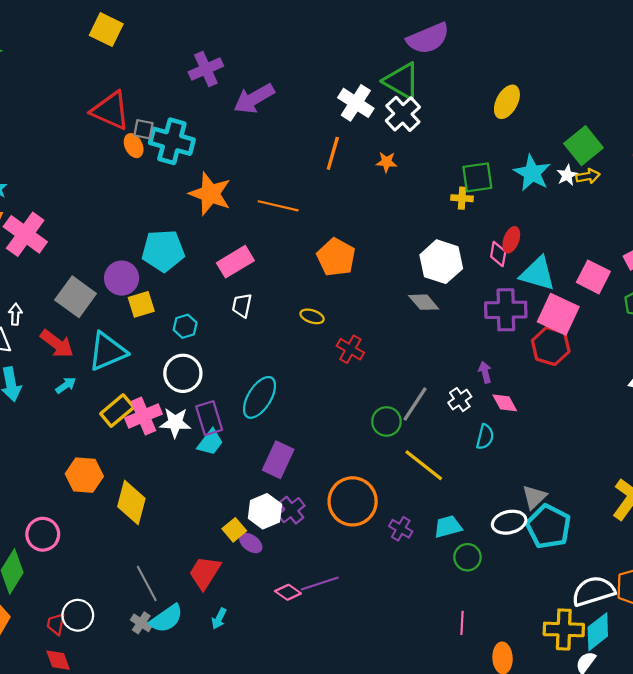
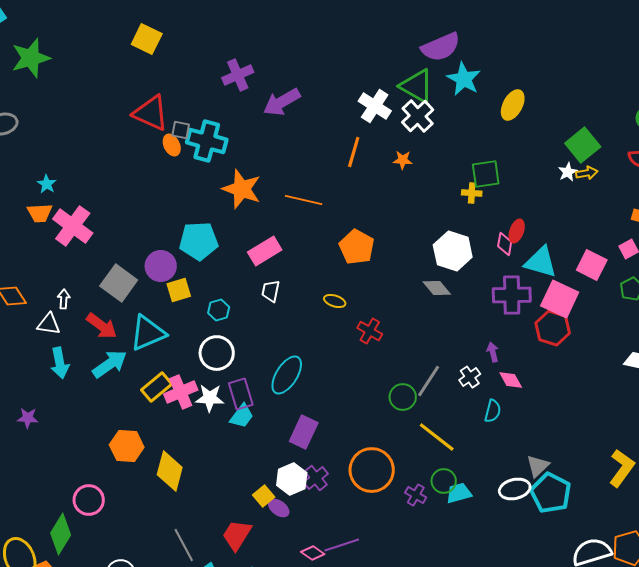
cyan star: (532, 173) -> (464, 79), moved
cyan arrow: (66, 385) -> (110, 364), size x1.8
green circle: (467, 557) -> (444, 481), moved

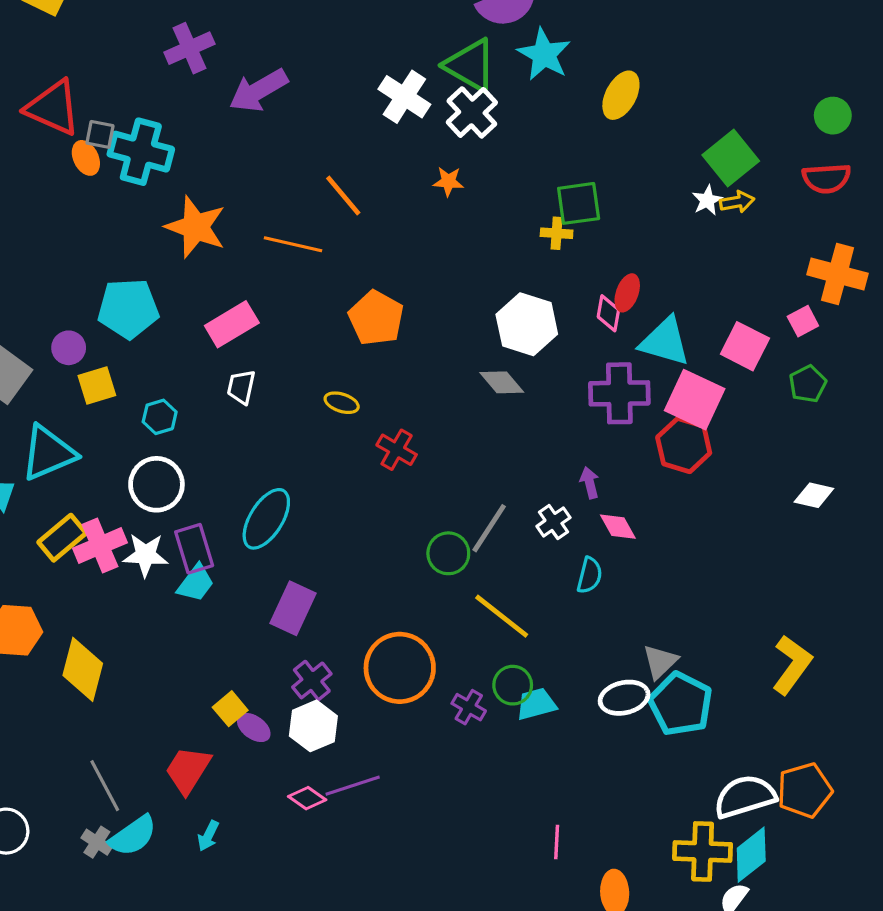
orange line: (354, 152) -> (343, 196), moved, turned -56
purple circle: (161, 266) -> (69, 348), size x0.7
white hexagon: (292, 479) -> (313, 726), moved

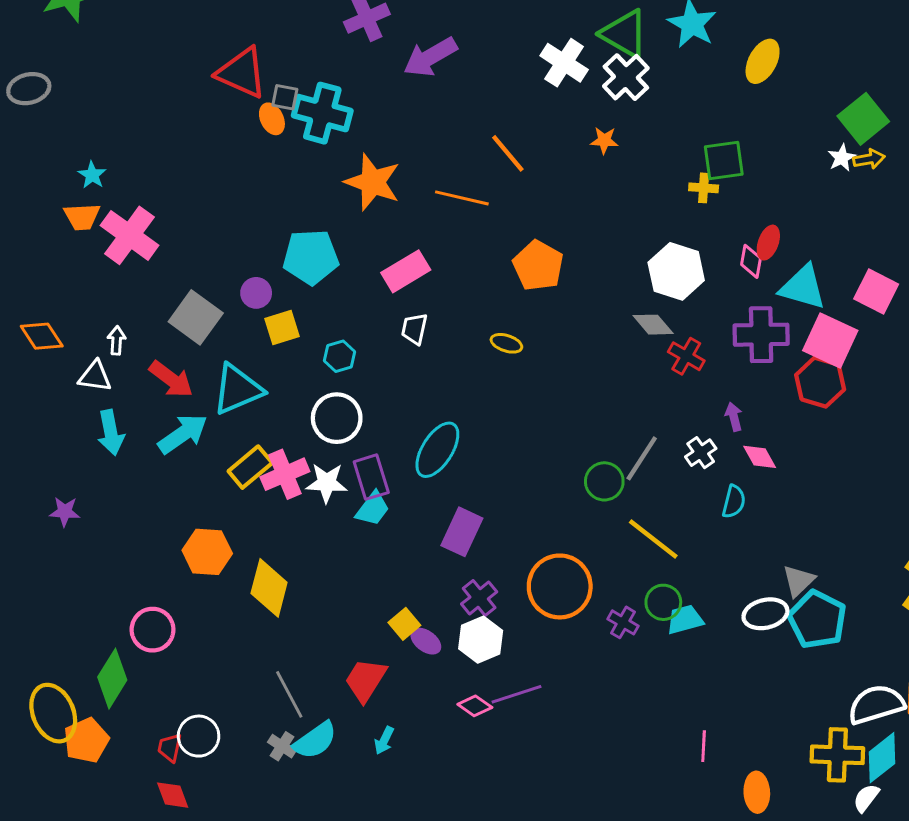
red cross: (397, 450) -> (686, 356), moved

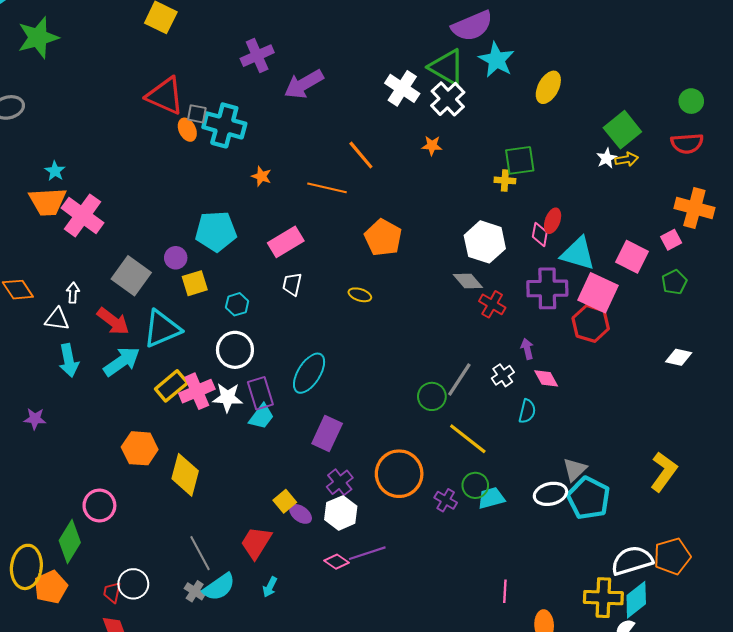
orange star: (373, 182) -> (261, 176), size x0.5
orange trapezoid: (82, 217) -> (48, 202), size x1.4
yellow ellipse: (53, 713) -> (26, 567), turned 30

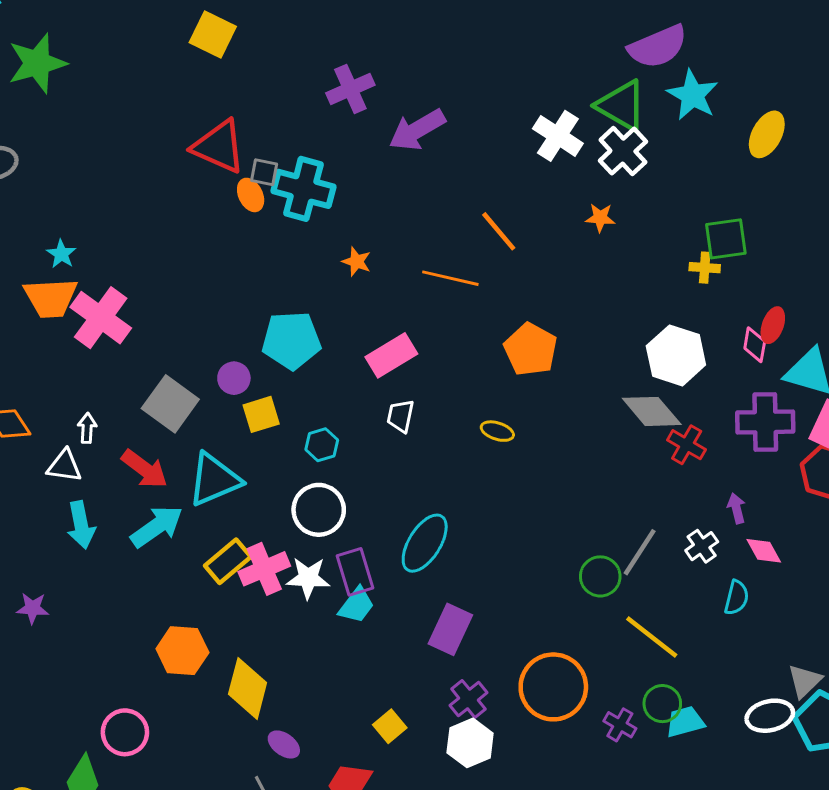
gray diamond: (468, 281) -> (652, 411), size x1.4
purple ellipse: (301, 514) -> (284, 744), moved

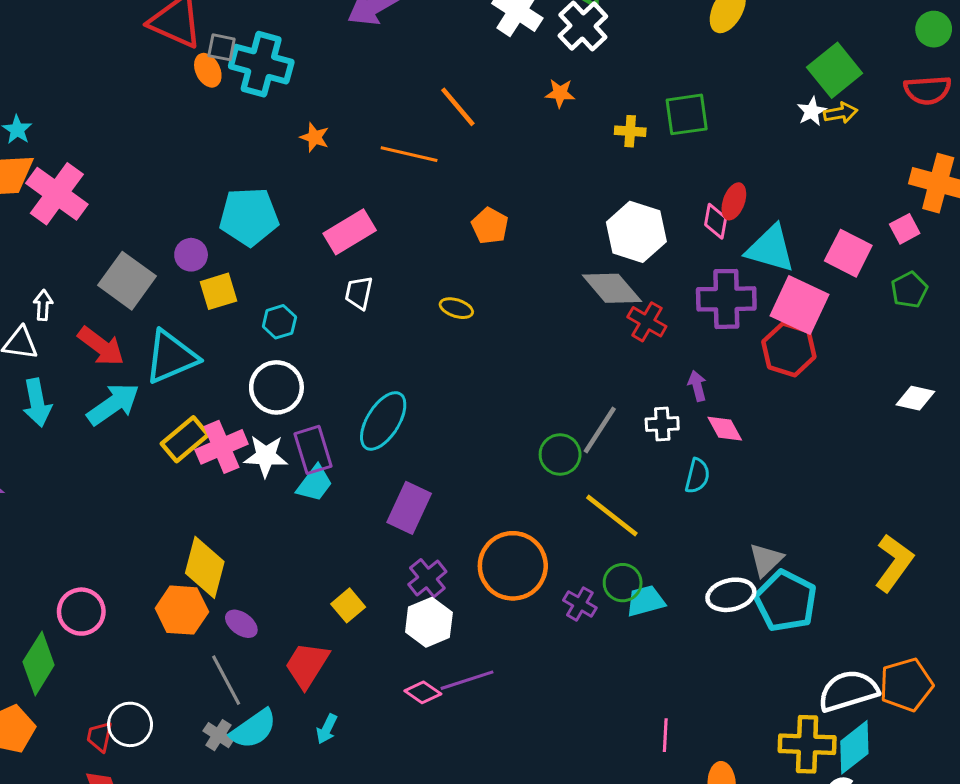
yellow cross: (705, 268) -> (630, 131), moved
orange pentagon: (531, 349) -> (490, 226), size x0.7
white cross: (702, 546) -> (662, 424), turned 32
orange hexagon: (182, 651) -> (182, 610), moved

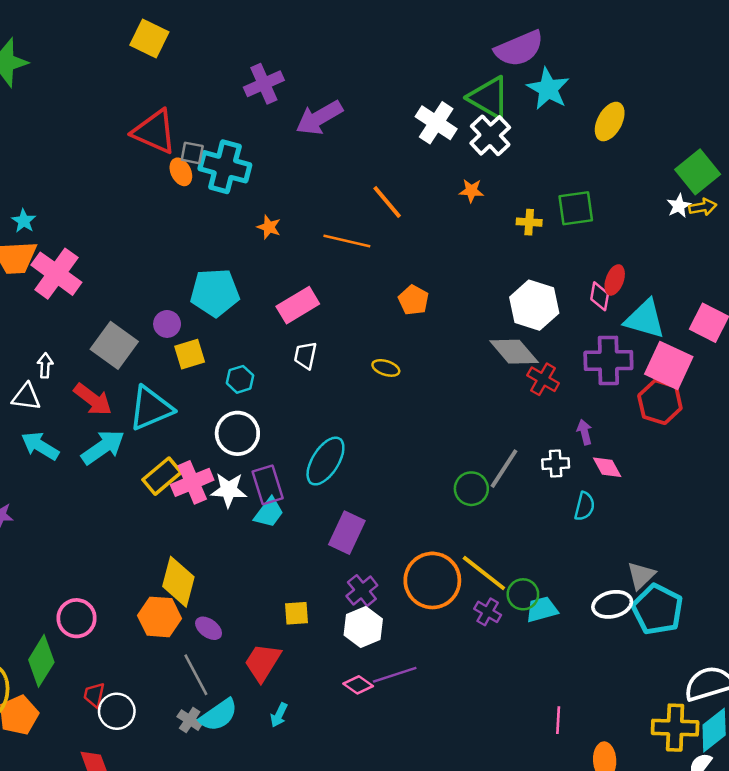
cyan arrow: (37, 403) -> (40, 446), turned 132
yellow line: (612, 516) -> (484, 573), moved
yellow square: (348, 605) -> (297, 613), turned 36
red trapezoid: (100, 737) -> (94, 695), moved

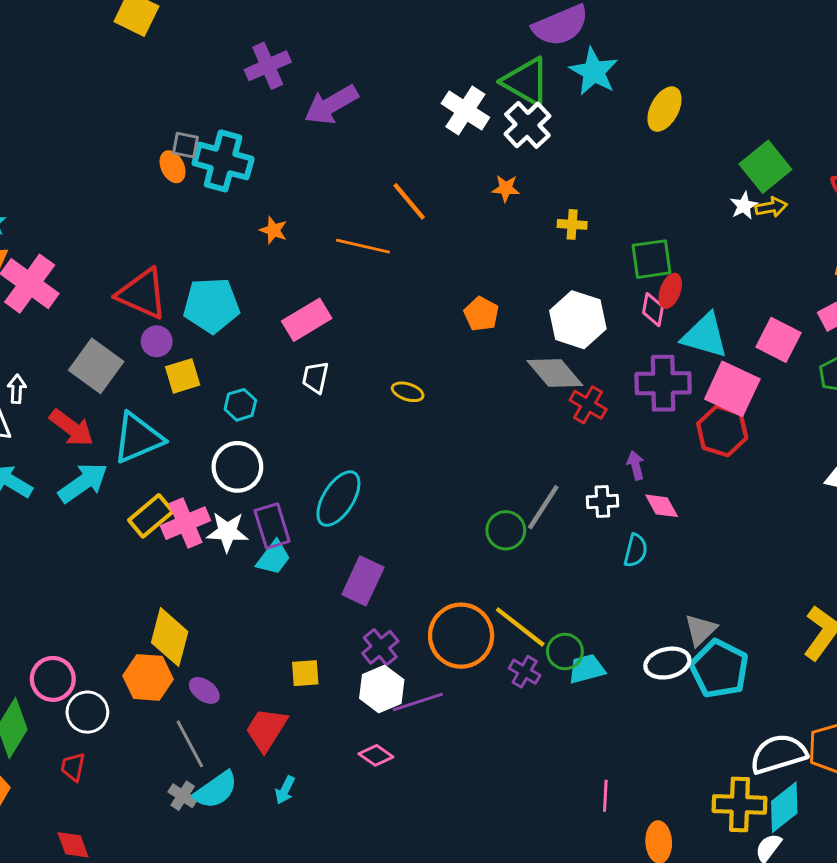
red triangle: (154, 132) -> (142, 294), moved
green square: (576, 208) -> (651, 259), moved
orange pentagon: (414, 300) -> (481, 314), moved
purple line: (395, 675) -> (418, 702), moved
white circle: (117, 711) -> (87, 712), moved

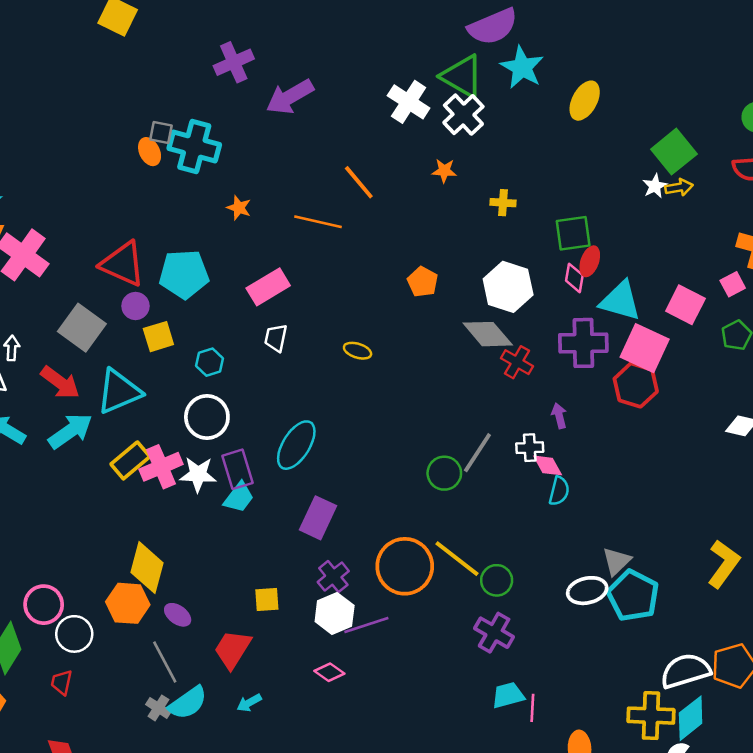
pink diamond: (662, 506) -> (548, 465), moved
cyan trapezoid: (587, 669) -> (508, 695), moved
purple cross: (525, 672) -> (494, 633), moved, size x1.4
cyan arrow: (285, 790) -> (249, 703), turned 35

